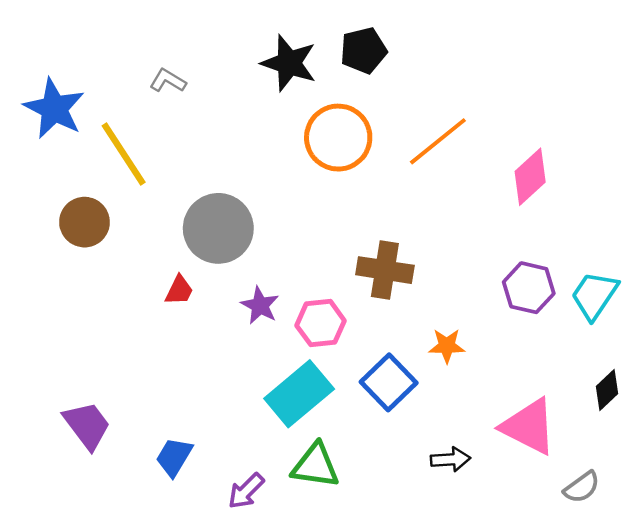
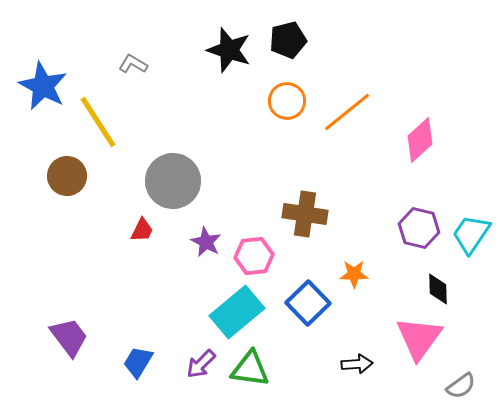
orange circle: (338, 138) -> (287, 101), moved, size x0.7
black diamond: (607, 390) -> (438, 289), moved, turned -48
pink triangle: (529, 427) -> (419, 338), turned 39
purple arrow: (246, 491) -> (201, 364), moved

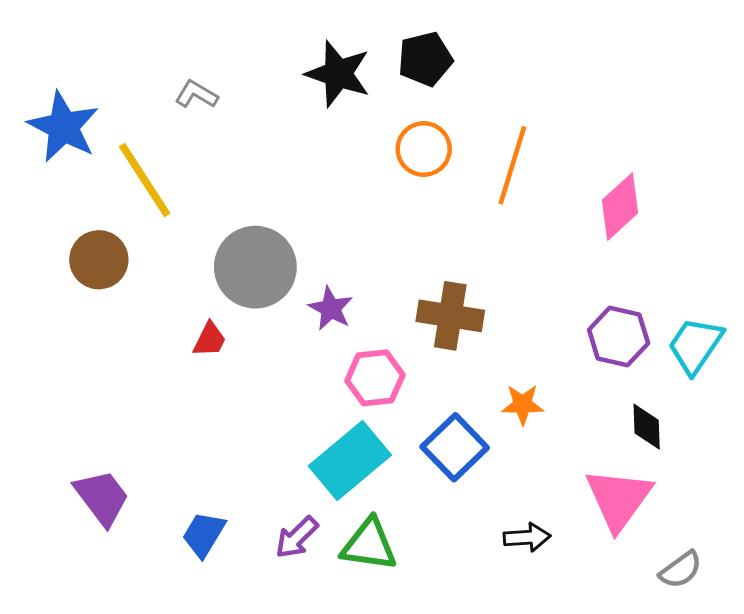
orange line: (347, 112) -> (512, 165), turned -34
purple star: (206, 242) -> (331, 308), moved

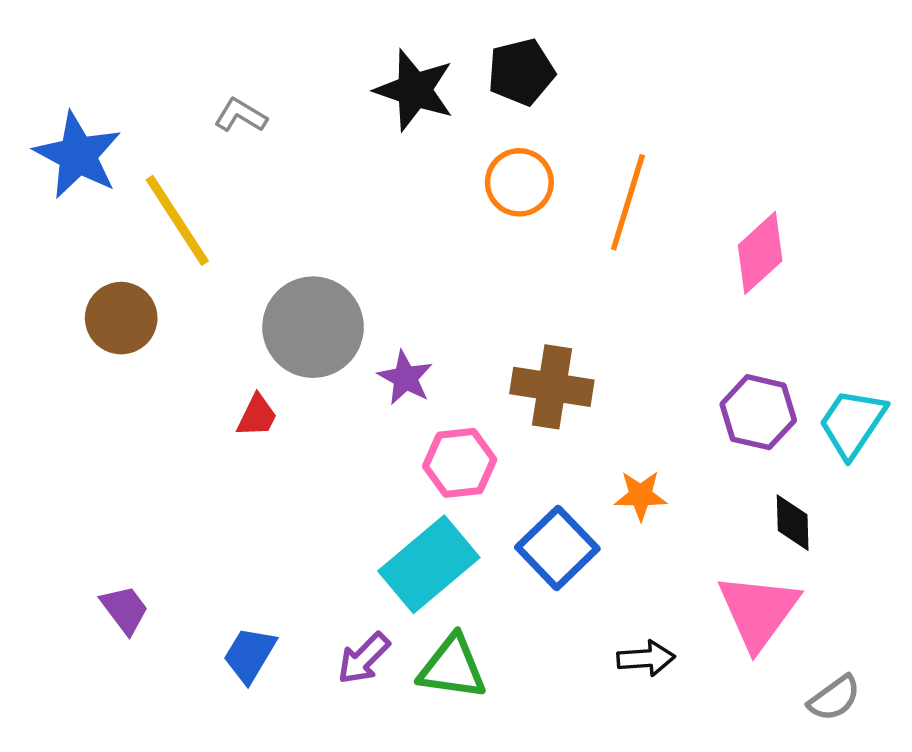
purple trapezoid: (102, 497) -> (125, 609), size x0.7

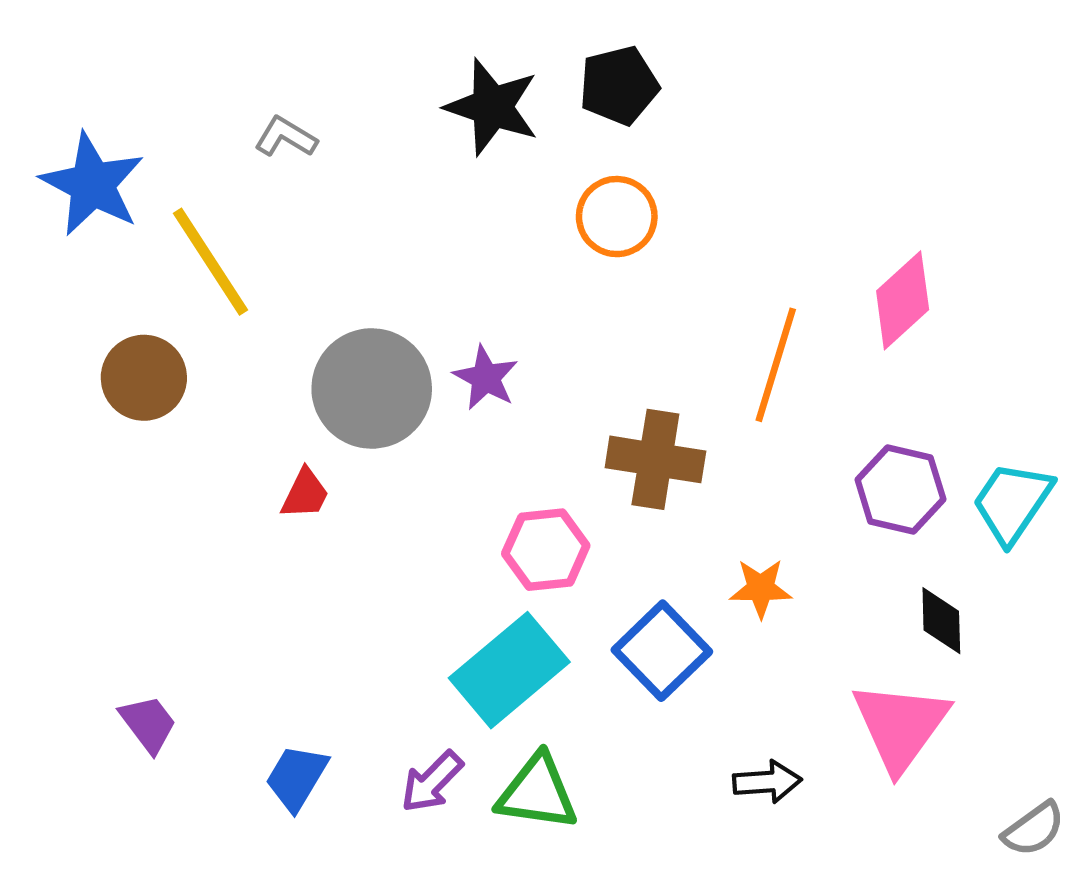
orange line: (628, 202) -> (776, 365), moved
purple star: (405, 378) -> (486, 378), moved
gray semicircle: (834, 698) -> (1034, 829), moved

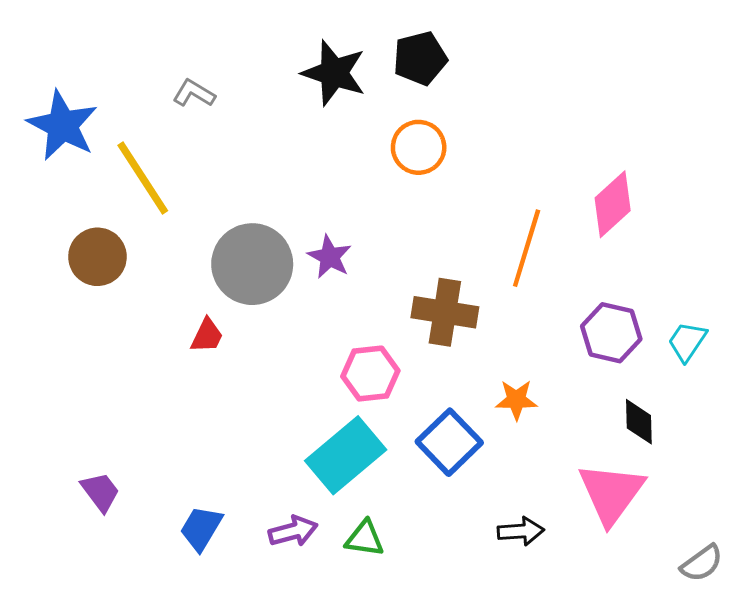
cyan trapezoid: (1012, 502) -> (687, 341), size x0.7
purple arrow: (432, 782) -> (293, 531), turned -150
green triangle: (537, 793) -> (365, 538), size x0.7

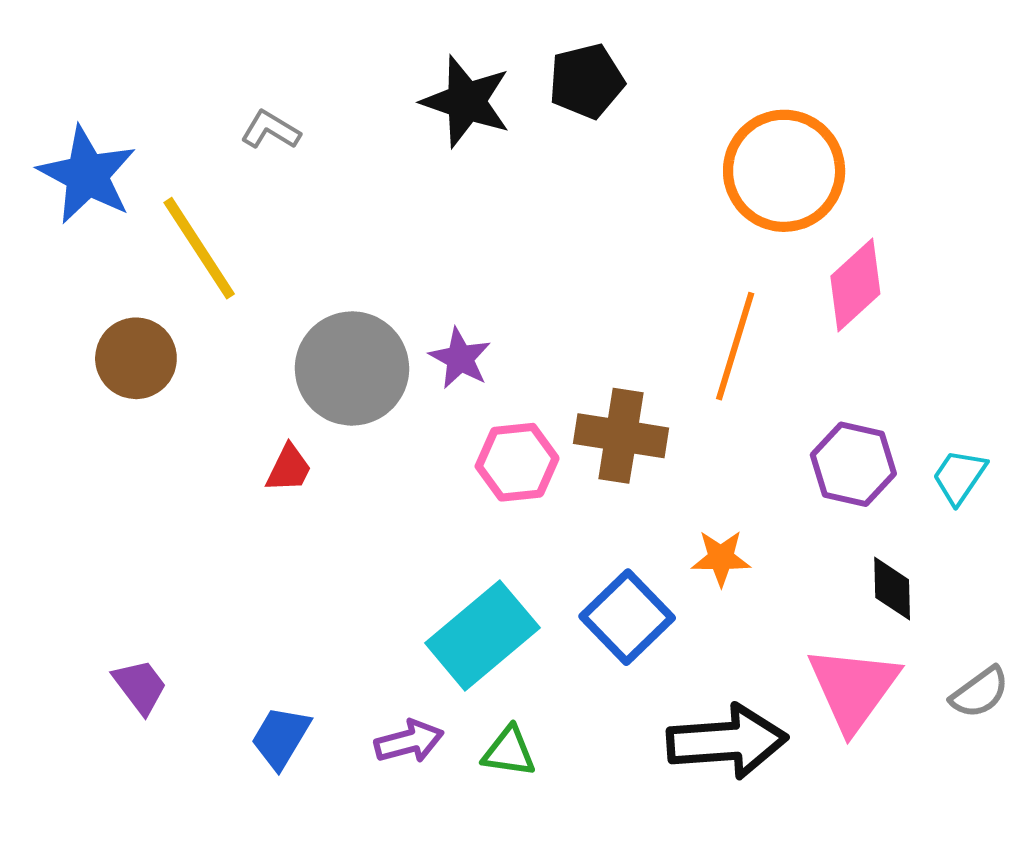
orange circle: (419, 147) -> (784, 171), moved, size x1.6
pink hexagon: (370, 374) -> (517, 462), moved
black arrow: (521, 531) -> (727, 741), size x1.8
gray semicircle: (702, 563) -> (980, 693), moved

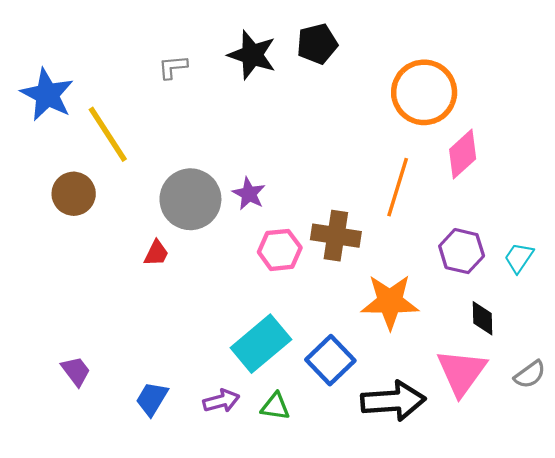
gray L-shape: (270, 130) -> (173, 67), moved, turned -36
orange star: (721, 558) -> (390, 302), size x1.8
blue square: (627, 617) -> (330, 360), moved

